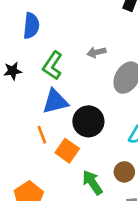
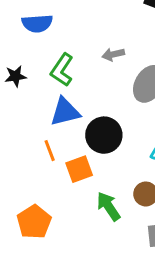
blue semicircle: (31, 26) -> (37, 23), turned 80
orange square: (67, 151) -> (79, 169), turned 35

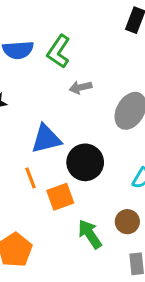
gray arrow: (113, 54) -> (80, 87), moved
green L-shape: (62, 70) -> (59, 51), moved

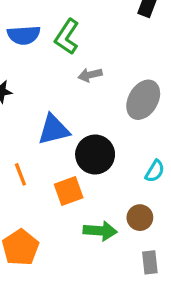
orange line: (31, 178) -> (20, 174), moved
green arrow: (90, 234) -> (100, 231), turned 128

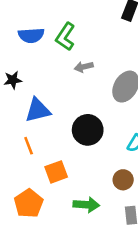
blue triangle: (54, 130) -> (38, 110), moved
orange square: (69, 191) -> (56, 172), moved
green arrow: (100, 231) -> (86, 205), moved

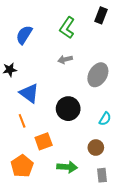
blue semicircle: (31, 35) -> (24, 35), turned 126
green L-shape: (65, 37) -> (67, 28), moved
blue triangle: (38, 110) -> (29, 93), turned 50

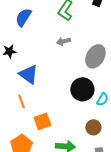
black circle: (68, 109) -> (82, 89), moved

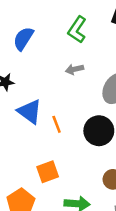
orange line: (21, 101) -> (57, 124), moved

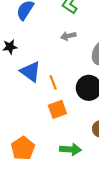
orange square: (48, 172) -> (57, 109), moved

